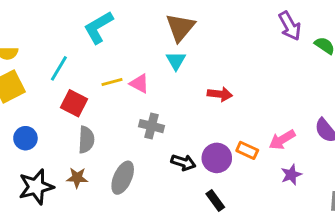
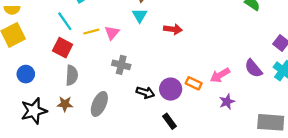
cyan line: (59, 68) -> (65, 21), moved, turned -66
pink triangle: (139, 84) -> (112, 33), turned 42
red arrow: (220, 94) -> (173, 29), moved

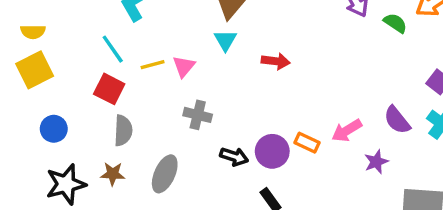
purple star: (227, 102) -> (376, 162), moved

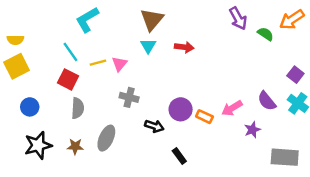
red arrow: (276, 61) -> (184, 47), moved
purple circle: (272, 151) -> (181, 109), moved
brown star: (113, 174) -> (75, 146), moved

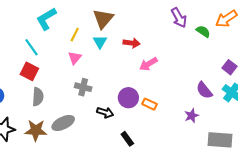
yellow line: (98, 63) -> (75, 35), moved, turned -48
pink arrow: (232, 108) -> (148, 64), moved
gray ellipse: (106, 138) -> (63, 123), turned 40
brown star: (75, 146) -> (36, 130), size x1.5

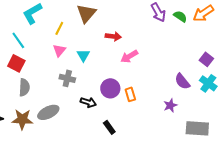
green semicircle: (203, 31) -> (180, 16), moved
cyan triangle: (100, 42) -> (83, 55), moved
orange rectangle: (149, 104) -> (130, 94), turned 48

